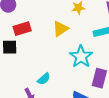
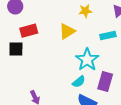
cyan semicircle: (44, 79) -> (79, 82), moved

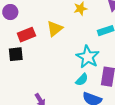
yellow triangle: (67, 31) -> (55, 29), moved

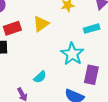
cyan semicircle: (82, 80) -> (40, 77), moved

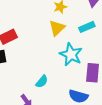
yellow triangle: (41, 24) -> (57, 28), moved

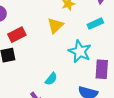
yellow triangle: (57, 28) -> (55, 26), moved

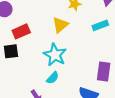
cyan star: (80, 51) -> (55, 55), moved

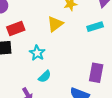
cyan star: (55, 55) -> (37, 53), moved, size x0.7

